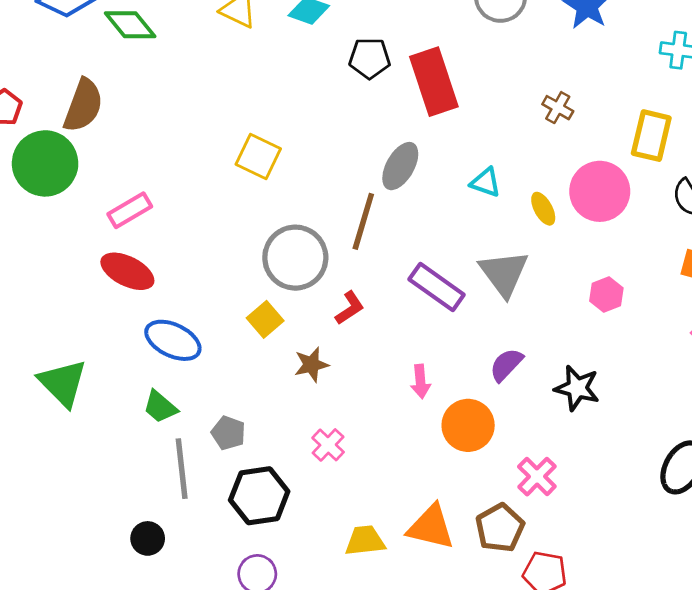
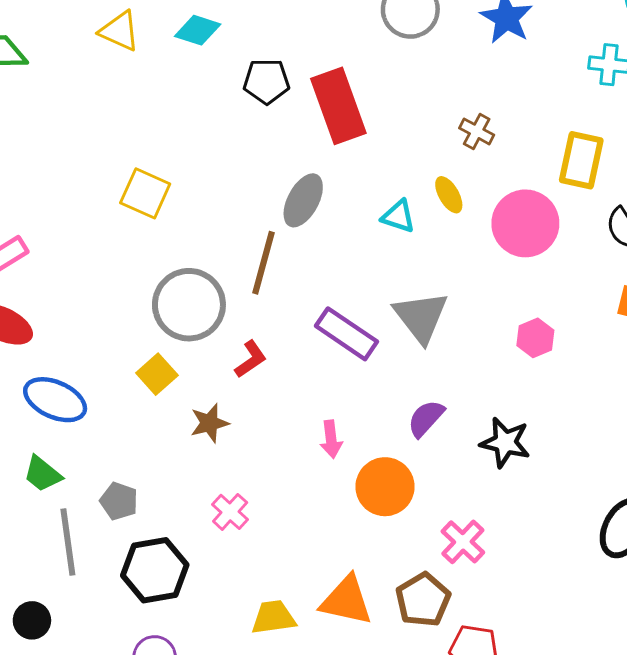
yellow ellipse: (543, 209) -> (449, 195), moved

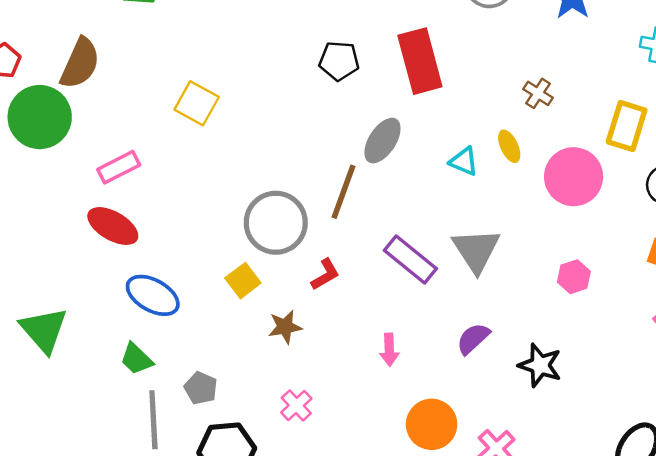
black pentagon: (266, 81) -> (339, 61), moved
yellow square: (145, 193) -> (197, 103), moved
orange circle: (385, 487) -> (432, 424), moved

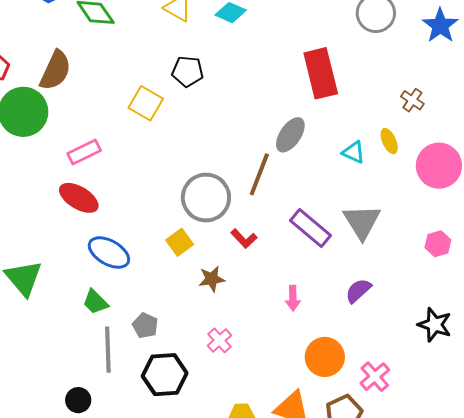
black pentagon: (339, 61) -> (188, 71), moved
red L-shape: (325, 274) -> (244, 239), turned 76
black star: (540, 365) -> (435, 325), moved

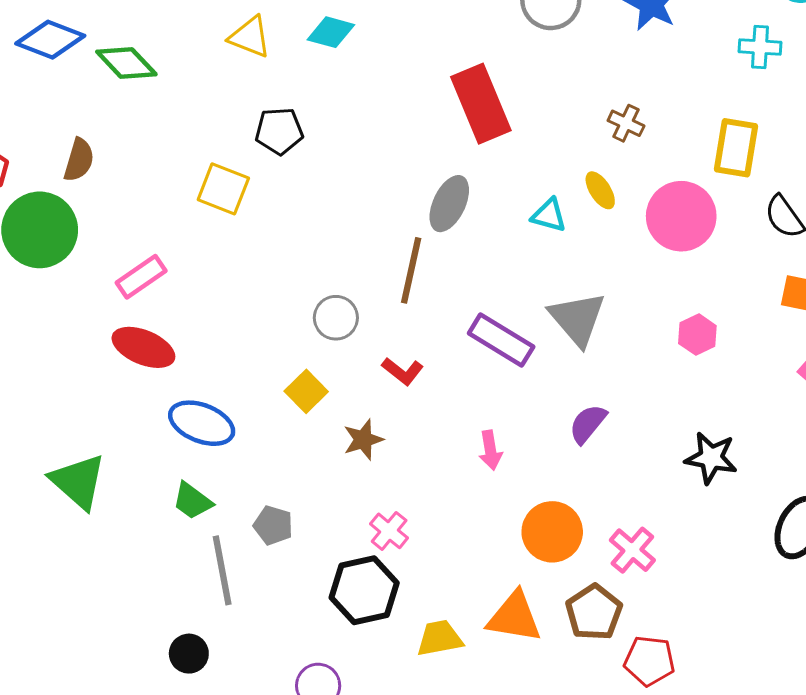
brown semicircle: (55, 70) -> (79, 160), size x0.7
gray circle: (206, 198) -> (336, 318), size x0.6
black hexagon: (165, 375) -> (364, 590), moved

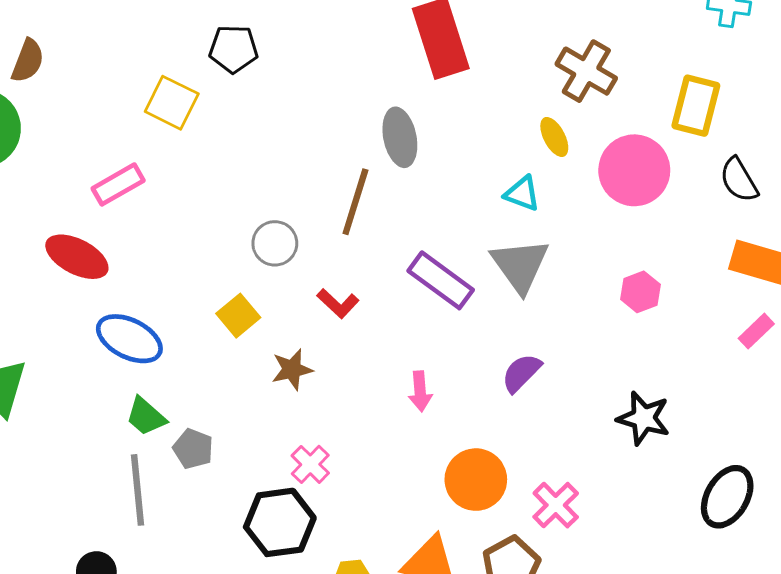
brown cross: (626, 123) -> (586, 71), size x1.6
gray ellipse: (449, 204) -> (400, 137), turned -42
cyan triangle: (549, 215) -> (522, 194), moved
pink rectangle: (141, 277) -> (118, 184), moved
green trapezoid: (192, 501) -> (146, 417), moved

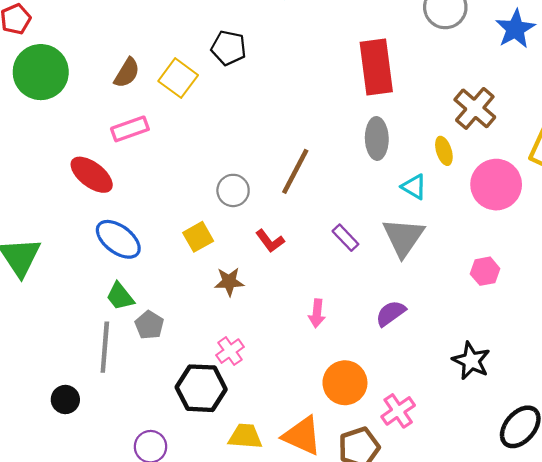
brown semicircle: (28, 61) -> (127, 73), moved
gray ellipse: (400, 137) -> (377, 138), moved
purple rectangle: (441, 280) -> (345, 238), size x0.6

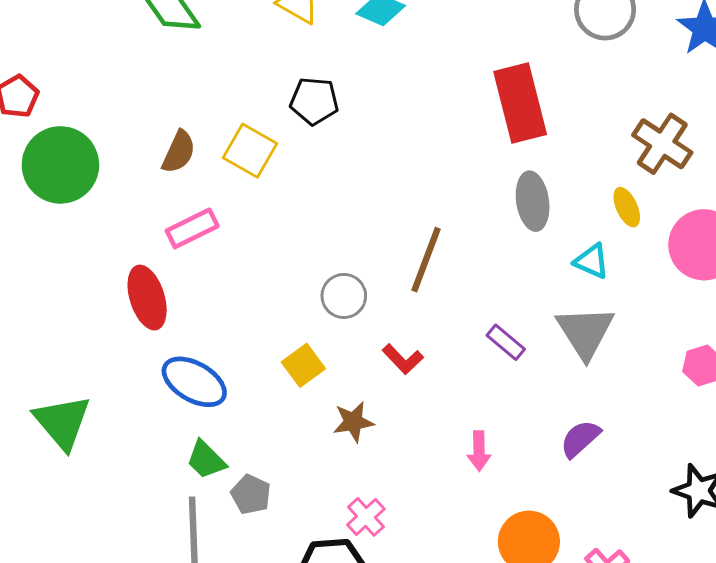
red ellipse: (92, 175) -> (147, 298), turned 42

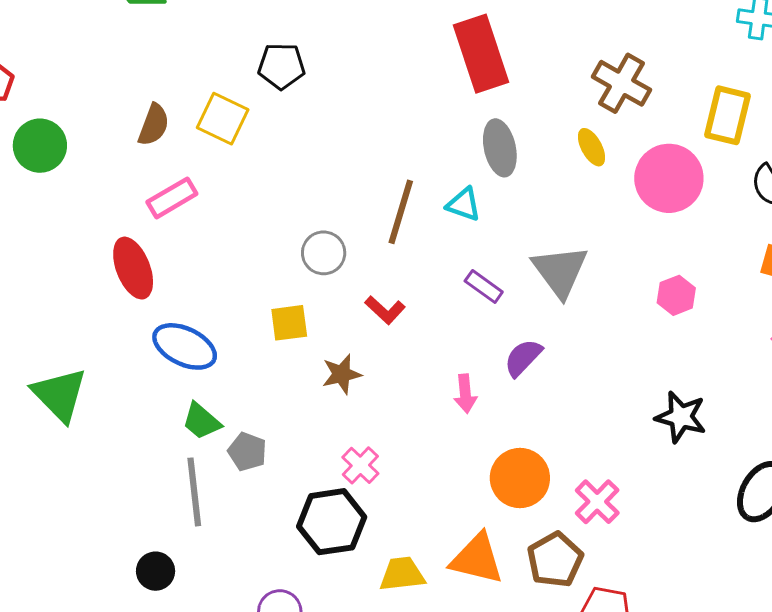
green circle: (60, 165) -> (40, 146), size x0.7
cyan triangle: (592, 261) -> (464, 204), moved
yellow square: (303, 365) -> (289, 323), turned 33
purple semicircle: (580, 439) -> (523, 358), moved

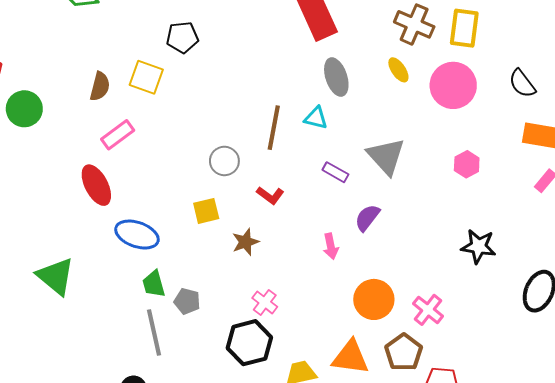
yellow rectangle: (727, 115) -> (464, 28), moved
green trapezoid: (201, 421) -> (154, 284), turned 40

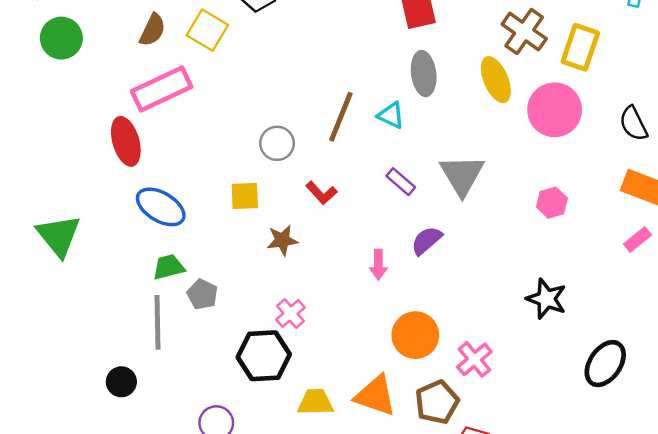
yellow ellipse: (398, 70) -> (496, 80), size x1.5
pink rectangle: (118, 135) -> (162, 89), size x1.5
green trapezoid: (154, 284) -> (169, 267), turned 80

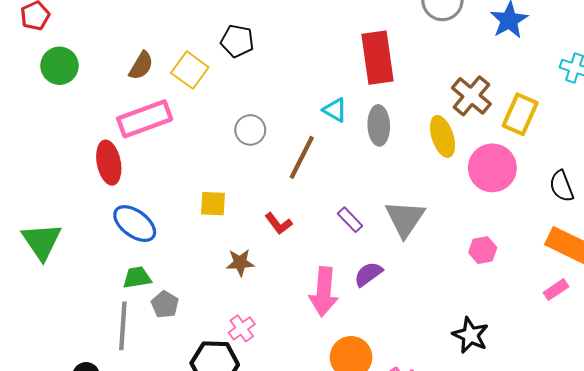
cyan triangle: (391, 115) -> (335, 110), moved
gray circle: (277, 143) -> (250, 130), moved
yellow square: (245, 196) -> (213, 204), moved
pink arrow: (378, 265) -> (324, 292), size x1.8

